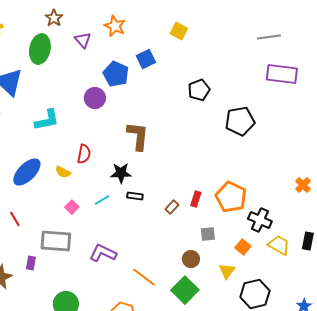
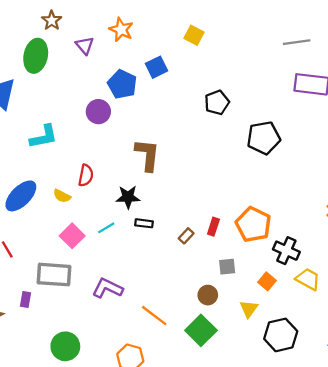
pink square: (72, 207) -> (72, 236), size x1.5

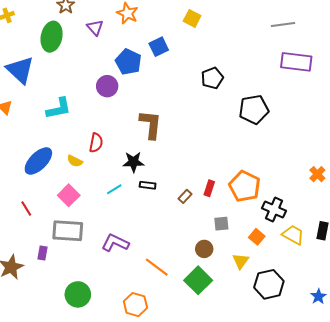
pink square: (72, 236) -> (69, 195), moved

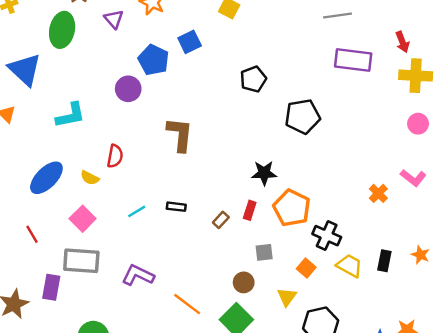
black star: (133, 162) -> (264, 173), moved
purple rectangle: (42, 253) -> (51, 287), size x1.5

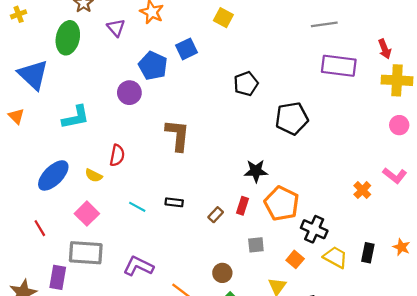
cyan line: (137, 211) -> (137, 207), turned 60
brown circle: (244, 282) -> (222, 273), moved

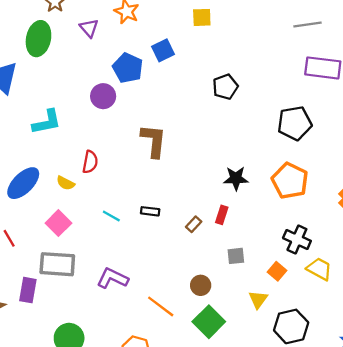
yellow square: (223, 18) -> (202, 17), turned -30
black pentagon: (292, 118) -> (295, 123), moved
orange pentagon: (282, 203) -> (290, 181), moved

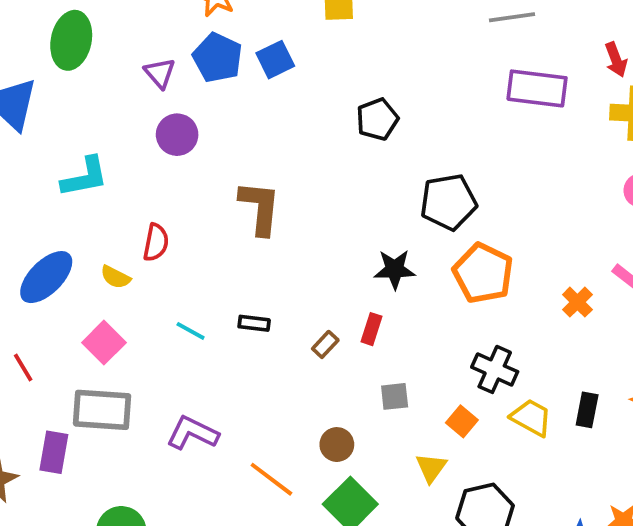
purple triangle: (89, 28) -> (160, 73), moved
blue pentagon: (128, 68) -> (218, 58), moved
black pentagon: (295, 123) -> (448, 202), moved

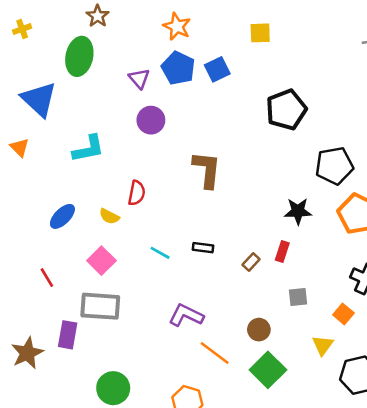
black pentagon: (377, 119) -> (286, 110), size x1.4
blue ellipse: (46, 277) -> (62, 216), size x0.7
purple L-shape: (192, 433) -> (186, 315), moved

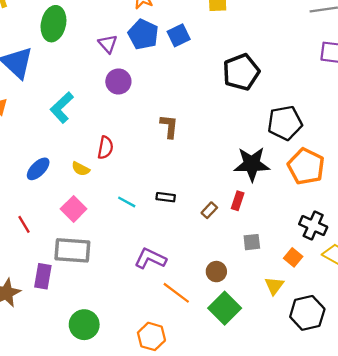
cyan L-shape: (88, 149) -> (62, 107), turned 148
brown L-shape: (207, 170) -> (169, 126), size x0.7
black star: (298, 211) -> (252, 164), size x1.4

